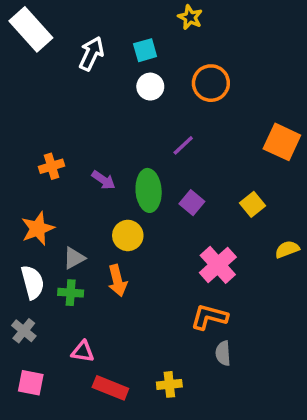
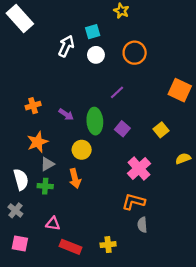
white arrow: (91, 54) -> (66, 46), moved
orange star: (38, 229) -> (37, 142), moved

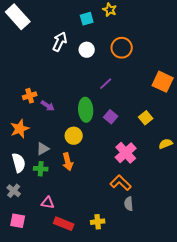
cyan square: (93, 32) -> (87, 19), moved
purple arrow: (66, 114) -> (48, 106), moved
orange star: (37, 142) -> (20, 129), moved
orange L-shape: (133, 202) -> (121, 183), turned 30

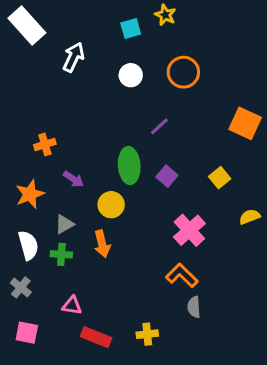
white arrow: (60, 42) -> (73, 57), moved
purple arrow: (48, 106) -> (73, 179), moved

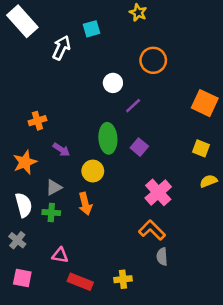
cyan square: (131, 29) -> (92, 29), moved
white circle: (131, 75) -> (113, 83), moved
yellow square: (220, 178) -> (201, 148), moved, turned -30

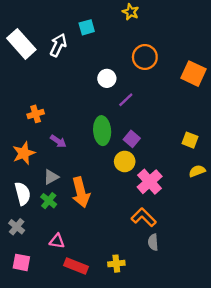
white rectangle: (22, 21) -> (21, 44), moved
orange square: (205, 103) -> (194, 74), moved
yellow circle: (93, 171) -> (125, 161), moved
orange arrow: (85, 204) -> (81, 192), size x1.4
green cross: (51, 213) -> (49, 201), turned 35

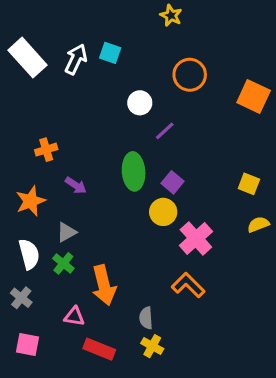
cyan square: (87, 27) -> (110, 53), moved, turned 35
orange arrow: (81, 192) -> (104, 285), moved
gray semicircle: (153, 242) -> (146, 318), moved
yellow cross: (116, 264) -> (152, 346), turned 35

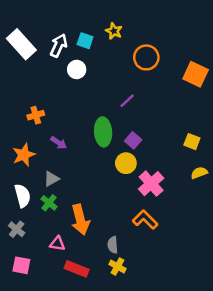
yellow star: (171, 15) -> (114, 31), moved
white circle: (140, 103) -> (77, 69), moved

